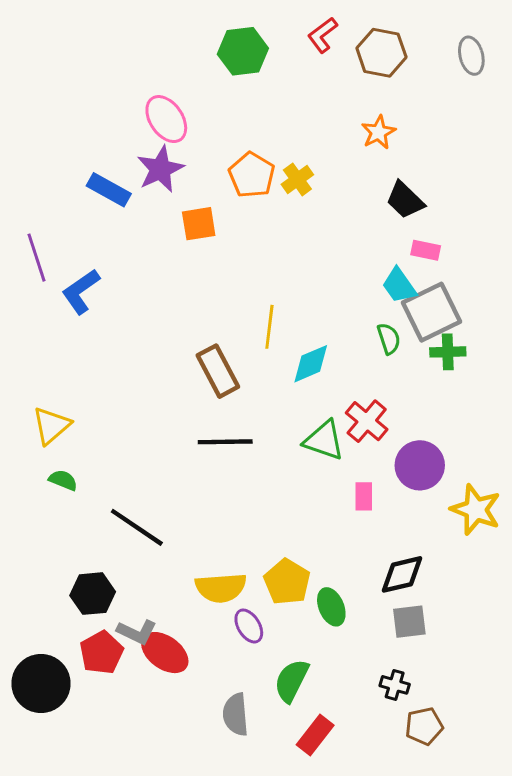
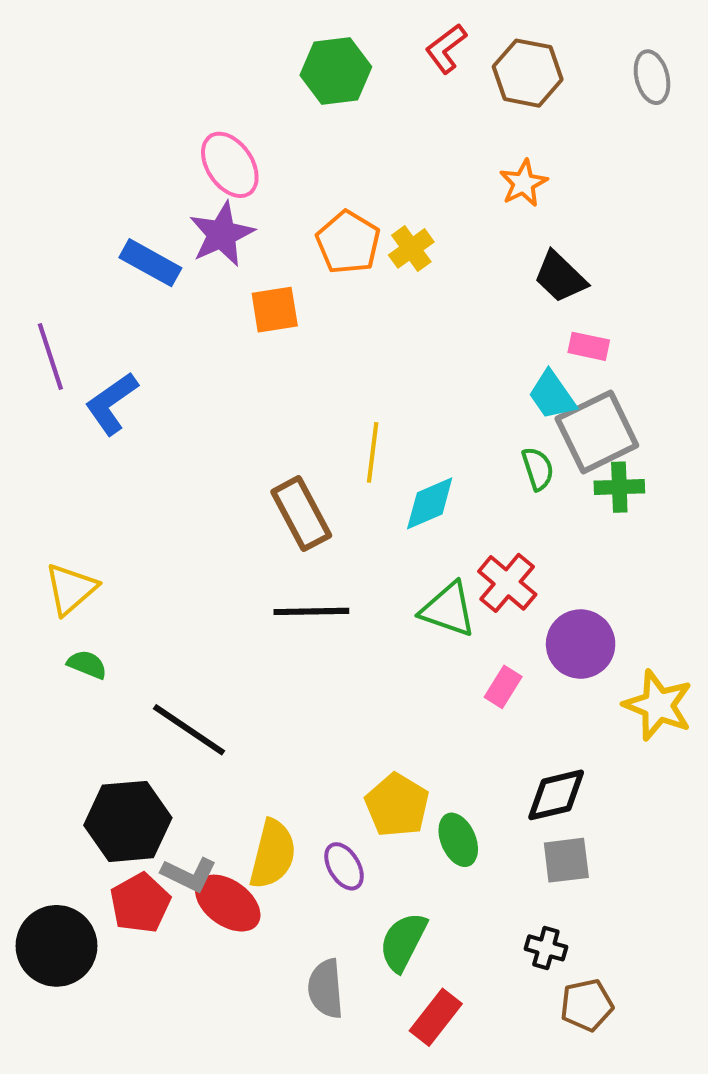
pink rectangle: (364, 496) -> (503, 687), turned 32
yellow semicircle: (221, 588) -> (273, 854), moved, turned -72
black hexagon: (93, 594) -> (128, 821), size x1.4

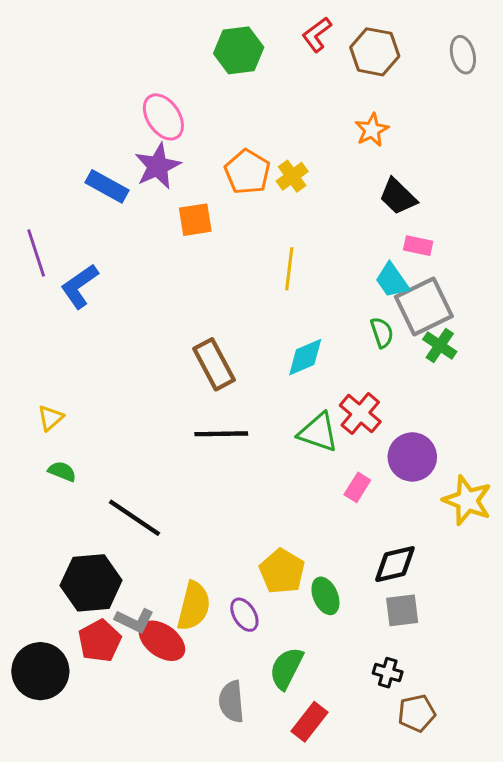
yellow line: (373, 452) -> (289, 269), moved
green cross: (619, 487) -> (440, 346), turned 36
yellow triangle: (71, 589) -> (51, 418), size x0.7

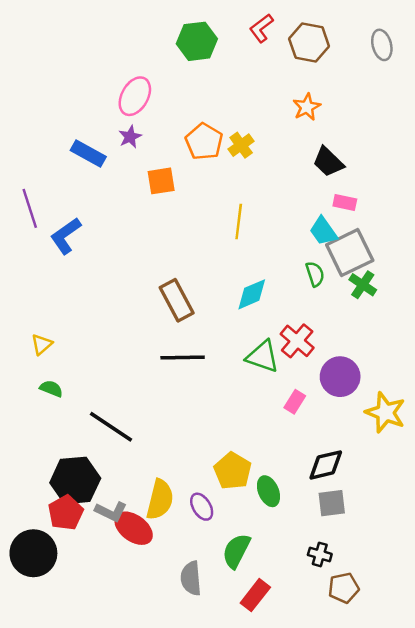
pink ellipse: (163, 117) -> (135, 96), turned 63
purple star: (158, 166) -> (130, 137), size x0.6
red pentagon: (100, 641) -> (66, 513), moved

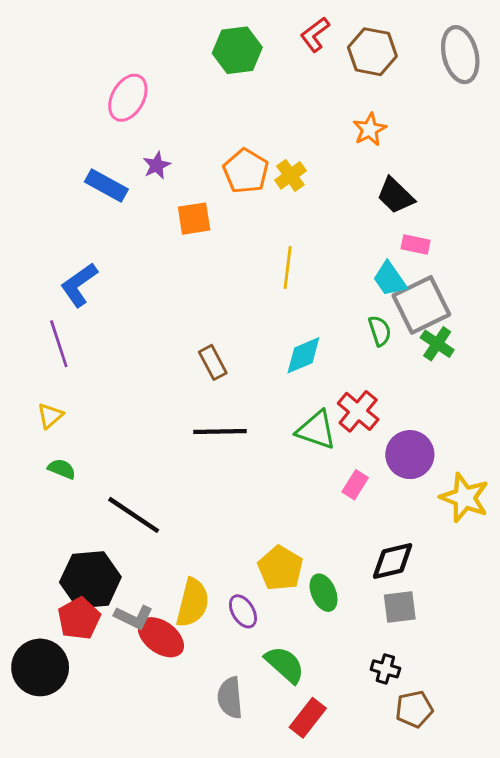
gray ellipse: (382, 45) -> (460, 55), size x1.5
pink ellipse: (135, 96) -> (128, 98), moved
purple line: (30, 208) -> (59, 344), moved
brown rectangle: (177, 300) -> (213, 362), size x0.7
green semicircle: (236, 551) -> (285, 665), turned 105

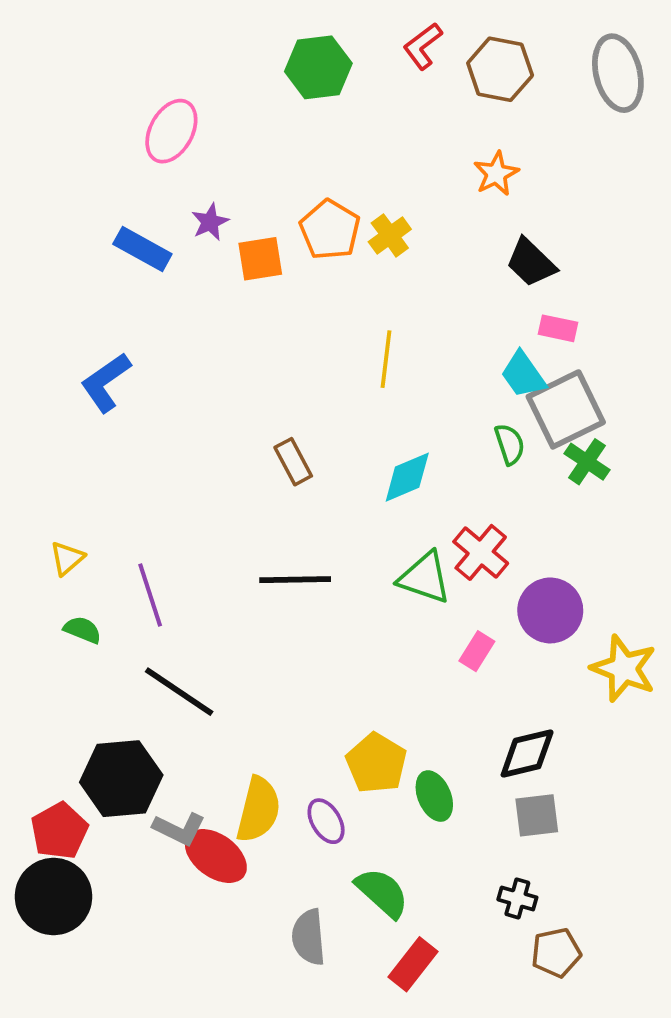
orange square: (194, 219) -> (260, 259), moved
purple line: (59, 344) -> (150, 595), moved
brown rectangle: (213, 362) -> (293, 462), moved
red pentagon: (79, 619) -> (59, 831), moved

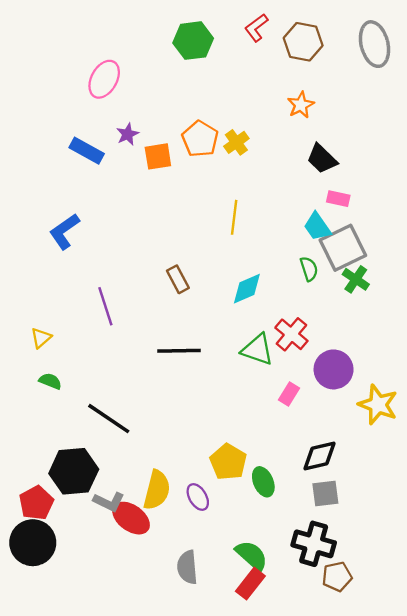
purple line: (150, 595) -> (105, 306), moved
green semicircle: (382, 893) -> (252, 556), moved
black cross: (517, 898) -> (314, 544), size x1.8

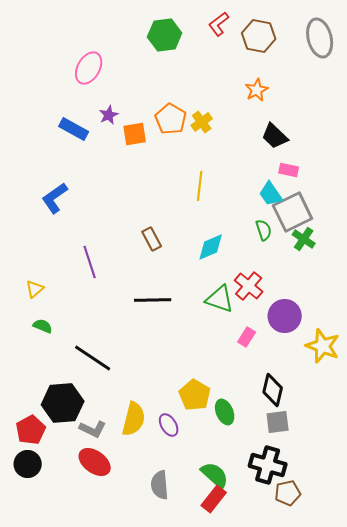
black diamond: (319, 456) -> (273, 390), turned -64
red ellipse: (131, 518) -> (95, 462), moved
black circle: (33, 543) -> (28, 464), size x0.7

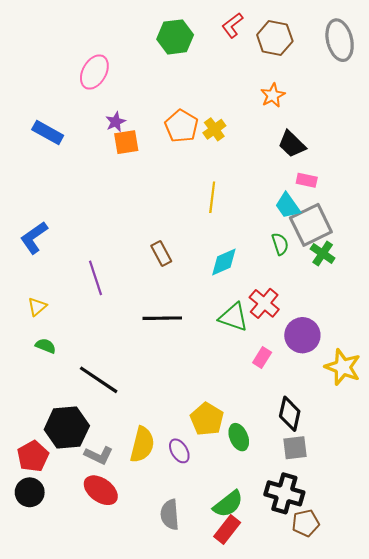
blue rectangle: (74, 129) -> (48, 132), moved
orange square: (135, 134) -> (126, 142), moved
blue L-shape: (55, 198) -> (34, 238), moved
green semicircle: (215, 475) -> (228, 504), turned 100

